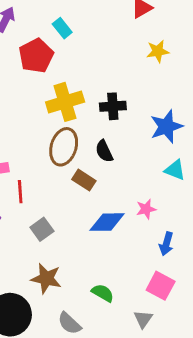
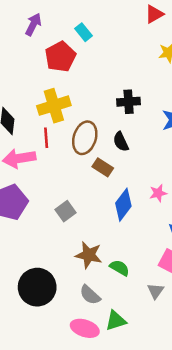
yellow cross: (65, 102) -> (54, 106), moved
red line: (20, 192) -> (46, 138), moved
blue diamond: (107, 222) -> (123, 205), turned -52
brown star: (46, 278) -> (89, 255), moved

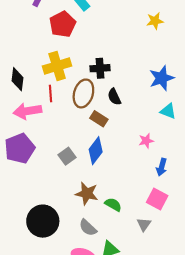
black cross: (129, 102) -> (100, 68), moved
blue diamond: (123, 205) -> (96, 151), moved

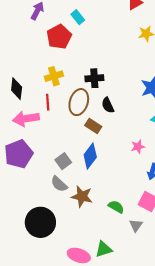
yellow cross: (57, 66) -> (54, 76), size x0.7
green semicircle: (113, 205) -> (116, 207), moved
gray semicircle: (88, 228) -> (59, 184), moved

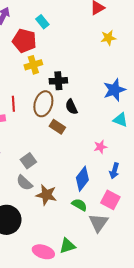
red pentagon: (59, 37) -> (24, 41), turned -30
yellow cross: (54, 76) -> (33, 65), moved
blue diamond: (90, 156) -> (82, 179), moved
gray triangle: (136, 225) -> (98, 223), size x1.5

